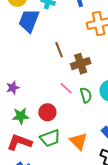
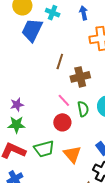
brown line: (59, 50) -> (60, 61), turned 35
purple star: (13, 88) -> (17, 105), moved
red circle: (47, 112) -> (62, 122), moved

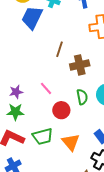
pink line: (64, 100) -> (46, 88), moved

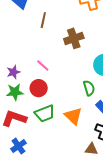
brown line: (59, 49) -> (43, 20), moved
green semicircle: (82, 97) -> (89, 88), moved
red circle: (61, 110) -> (39, 88), moved

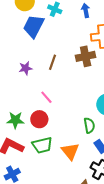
brown line: (43, 20) -> (53, 62), moved
brown cross: (74, 38) -> (86, 56), moved
purple star: (13, 72) -> (26, 68), moved

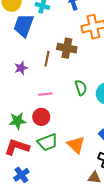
brown cross: (86, 56) -> (67, 48), moved, turned 30
pink line: (46, 97) -> (45, 94), turned -48
green semicircle: (89, 125) -> (81, 88), moved

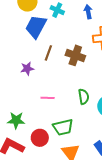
brown line: (47, 59) -> (48, 53), moved
red circle: (41, 117) -> (40, 138), moved
green trapezoid: (47, 142) -> (63, 127), moved

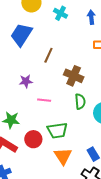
blue trapezoid: (36, 27) -> (21, 35), moved
brown cross: (75, 55) -> (74, 76), moved
purple star: (27, 69) -> (26, 81), moved

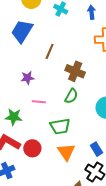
pink line: (44, 100) -> (39, 102), moved
green semicircle: (80, 102) -> (71, 96), moved, turned 35
red circle: (33, 139) -> (32, 148), moved

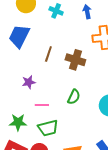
brown cross: (75, 71) -> (75, 60), moved
green trapezoid: (60, 126) -> (48, 128), moved

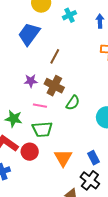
cyan cross: (56, 11) -> (69, 15), turned 32
brown cross: (75, 60) -> (54, 86), moved

